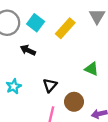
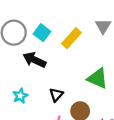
black arrow: (28, 50) -> (34, 60), size x1.5
green triangle: (92, 69) -> (98, 78), size x1.5

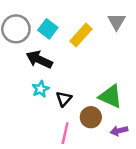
green triangle: (98, 78) -> (110, 96), moved
cyan star: (20, 96) -> (41, 89), moved

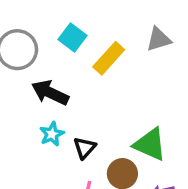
gray triangle: (117, 22) -> (159, 39), turned 42
cyan square: (48, 29) -> (72, 38), moved

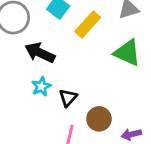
green triangle: (150, 144) -> (127, 53), moved

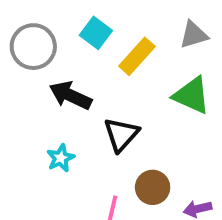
cyan star: (41, 87) -> (61, 158), moved
black triangle: (68, 98) -> (121, 135), moved, size x1.4

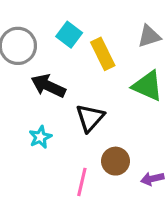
yellow rectangle: (137, 56) -> (103, 54), turned -68

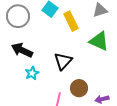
black arrow: (48, 86) -> (22, 50), moved

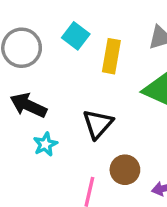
yellow rectangle: (71, 21) -> (111, 56), turned 36

